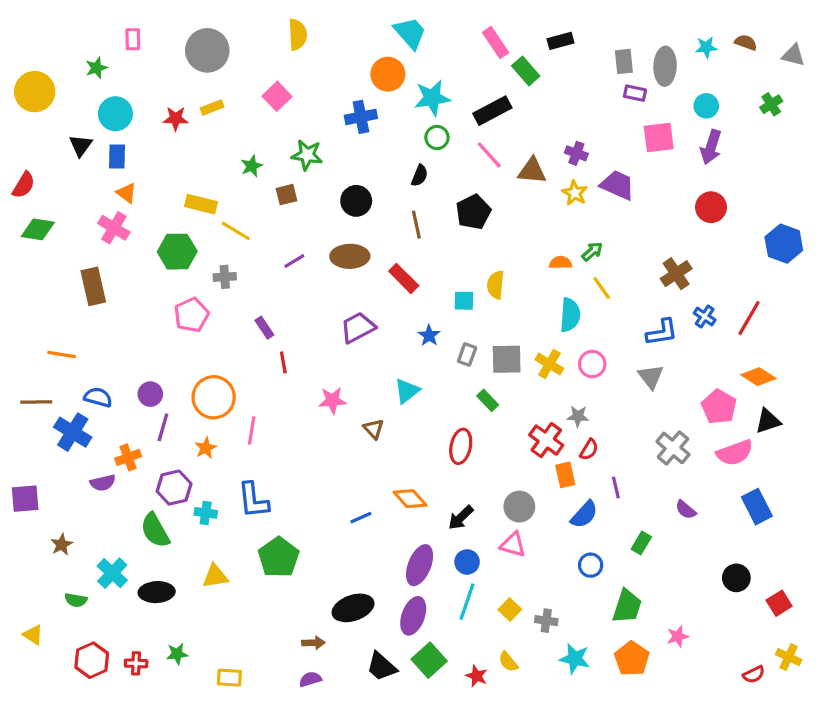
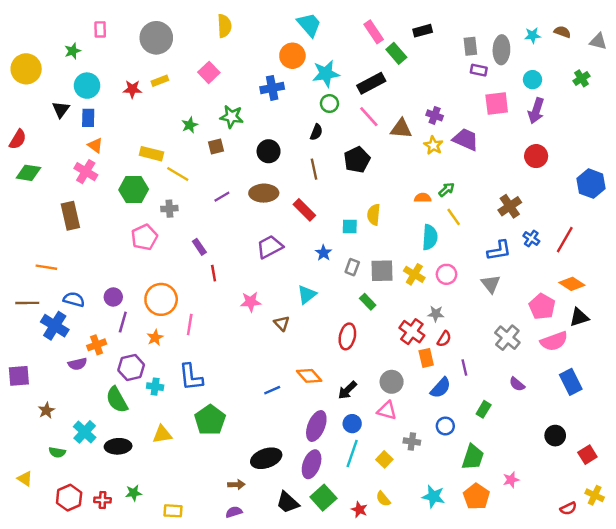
gray cross: (546, 621) -> (412, 442), moved

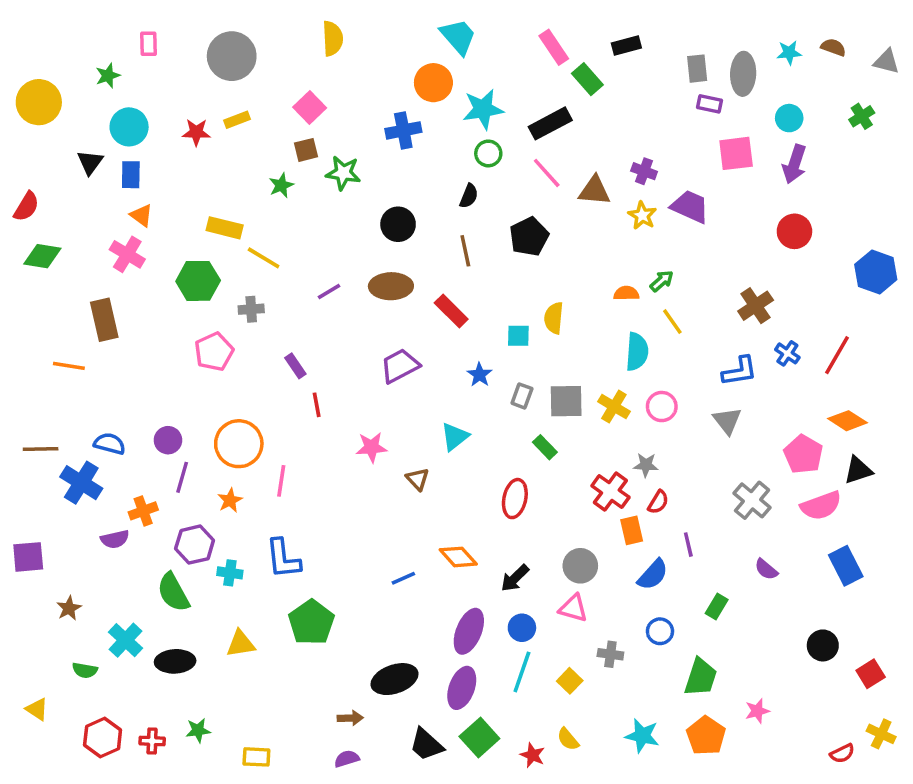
brown square: (216, 147) -> (306, 150), moved
orange line: (46, 267) -> (69, 366), moved

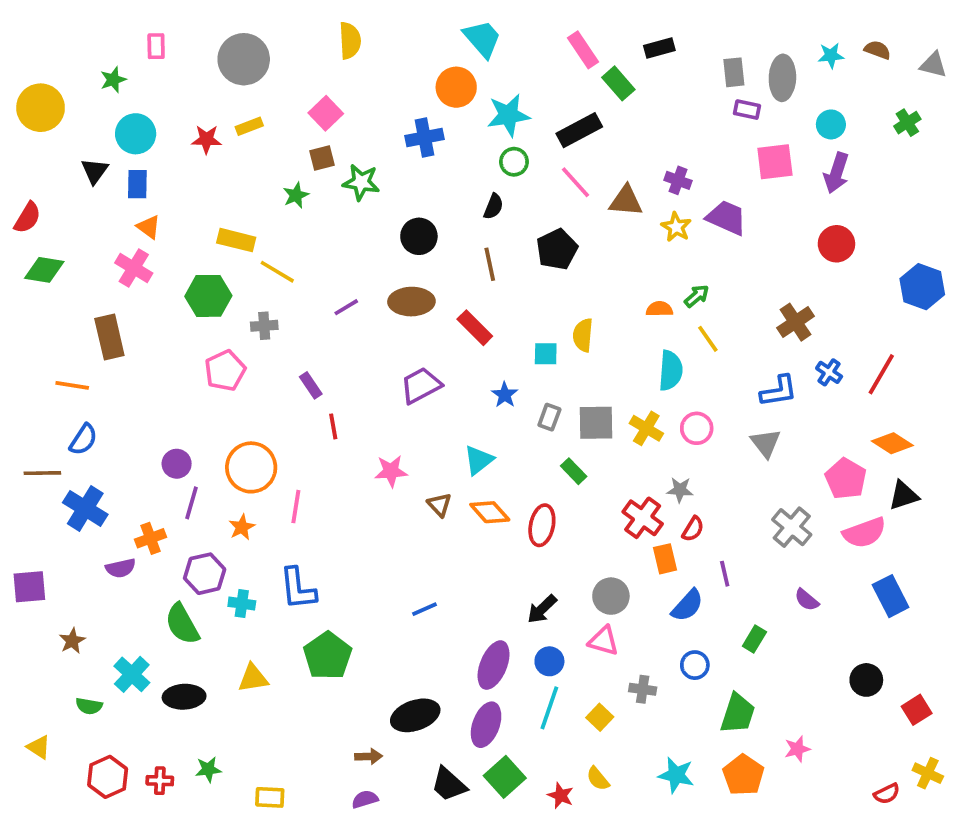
blue semicircle: (110, 444) -> (83, 439), moved, turned 108
orange diamond: (458, 557) -> (490, 512), moved

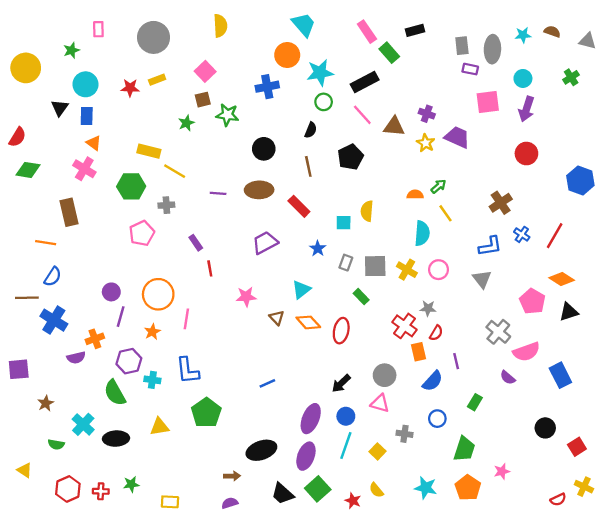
purple line: (346, 307) -> (218, 193), turned 35
pink semicircle: (864, 533) -> (526, 352), moved

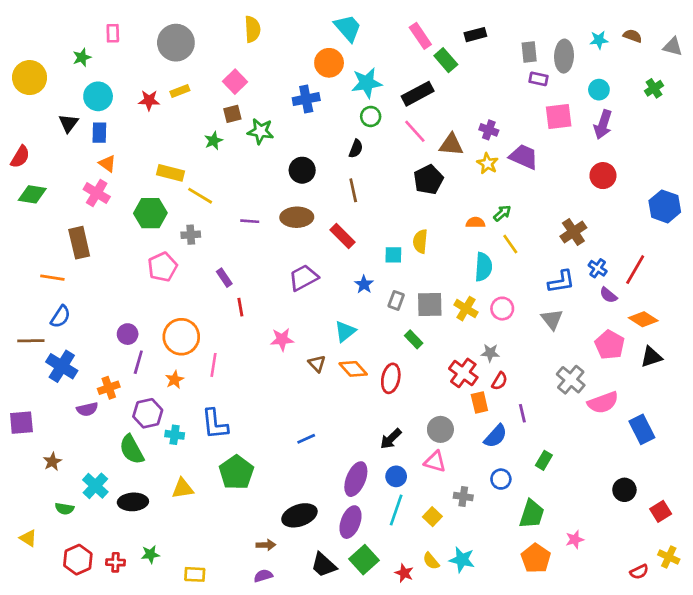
black pentagon: (351, 157) -> (428, 180), moved
purple semicircle: (508, 378) -> (608, 295), moved
cyan star: (426, 488) -> (462, 560), moved

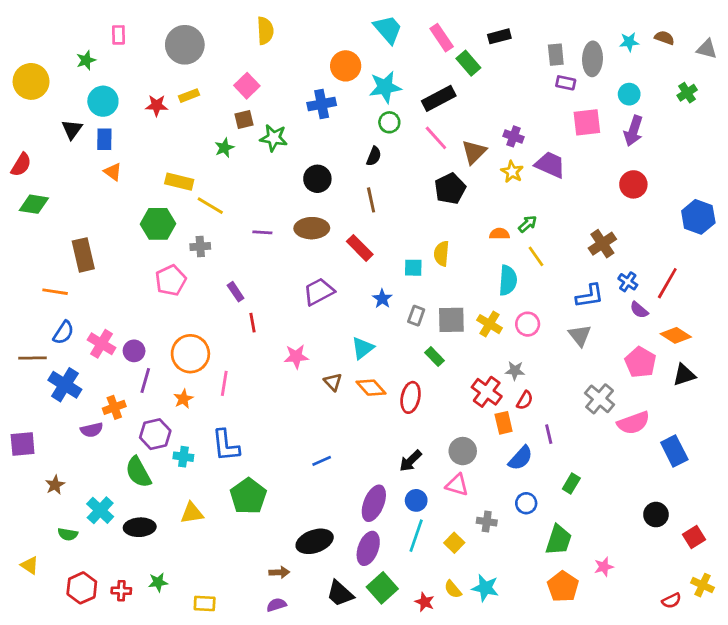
cyan trapezoid: (348, 28) -> (388, 29), moved
brown triangle: (451, 145) -> (474, 152), turned -50
pink cross: (97, 193) -> (102, 344), moved

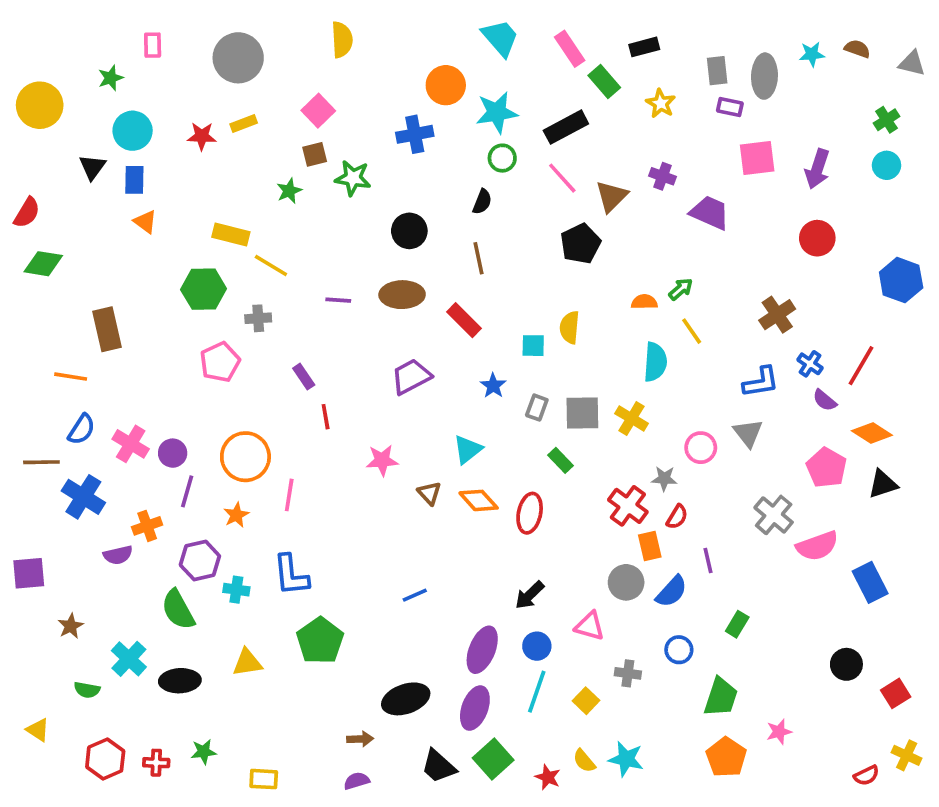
cyan circle: (629, 94) -> (887, 165), moved
yellow star: (512, 172) -> (661, 103), moved
pink circle: (528, 324) -> (701, 448), moved
gray circle: (463, 451) -> (626, 582), moved

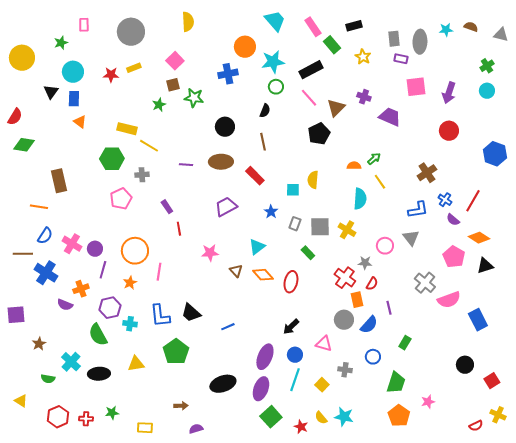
purple semicircle: (118, 555) -> (65, 305), turned 35
brown arrow: (360, 739) -> (181, 406), moved
black trapezoid: (438, 766) -> (191, 313), moved

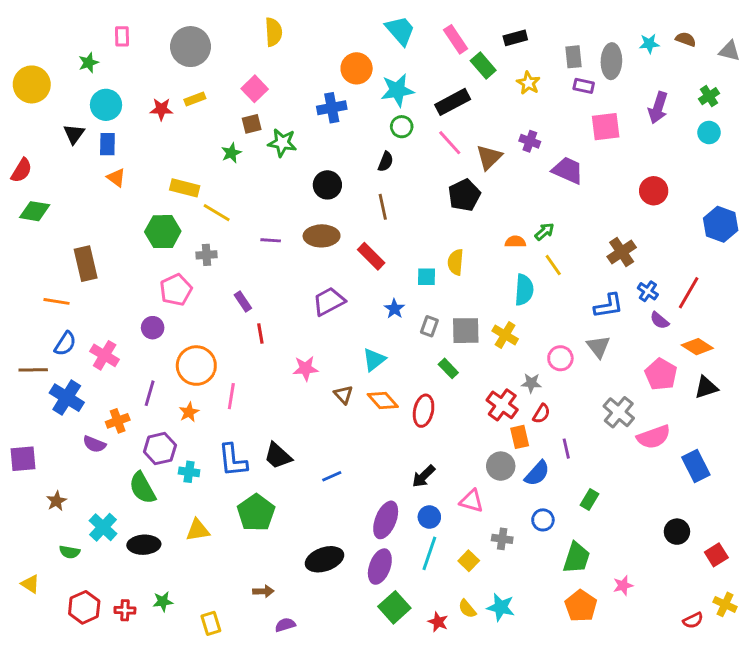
purple arrow: (449, 93) -> (658, 108), moved
purple circle: (95, 249) -> (153, 328), moved
yellow rectangle: (145, 428) -> (211, 623), turned 70

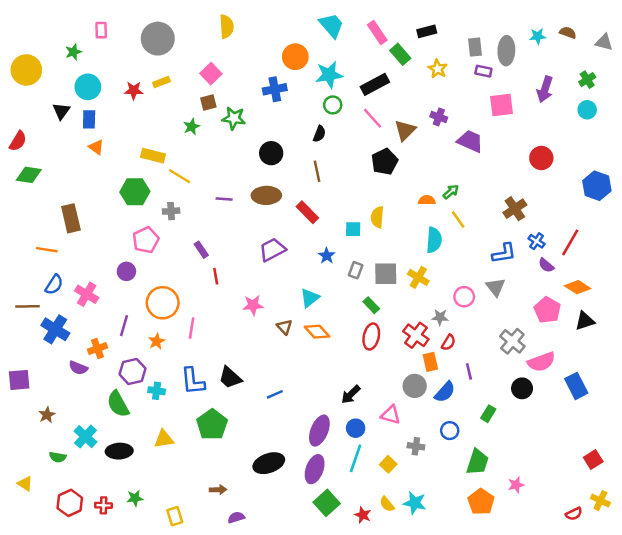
red ellipse: (424, 411) -> (371, 337), moved
black circle: (677, 532) -> (522, 388), moved

